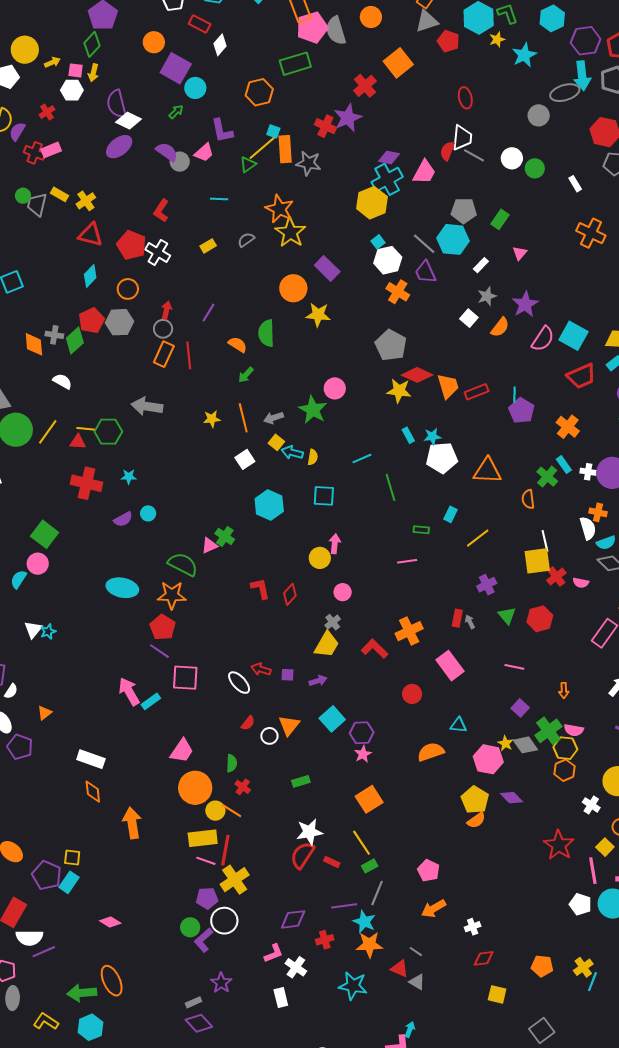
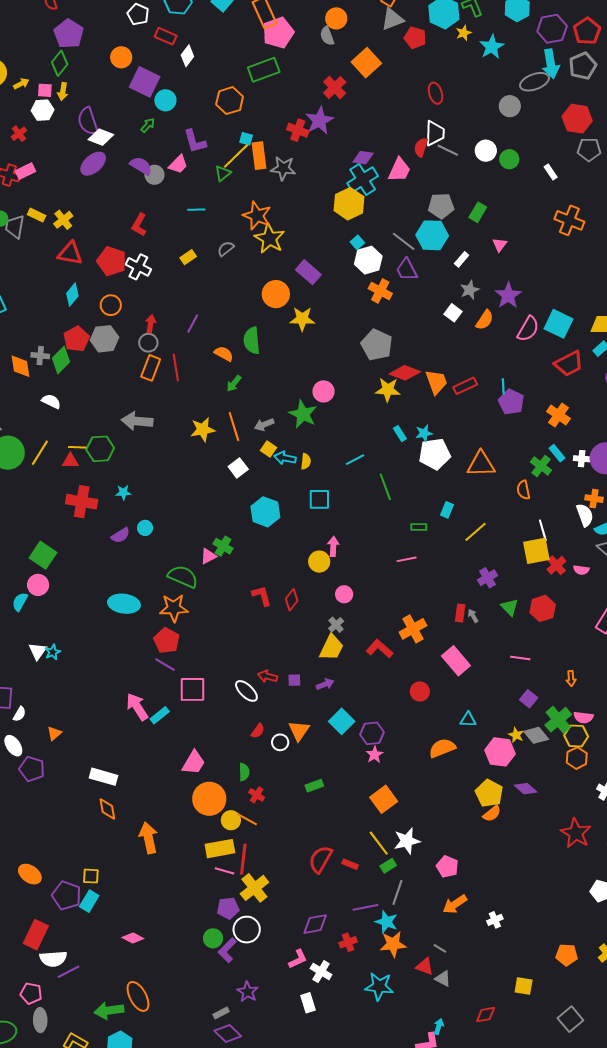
gray semicircle: (336, 31) -> (327, 36), moved, size x0.7
yellow star: (212, 419) -> (203, 430), size x1.4
white star: (309, 832) -> (407, 841), moved
red diamond: (484, 958) -> (486, 1015), moved

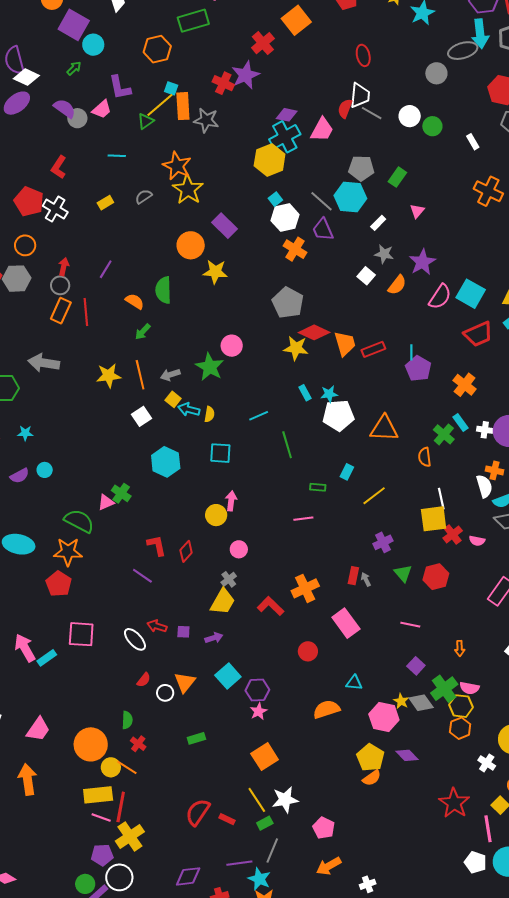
gray star: (470, 290) -> (384, 254), turned 30
purple line: (165, 665) -> (142, 576), moved
pink trapezoid: (194, 763) -> (38, 729), moved

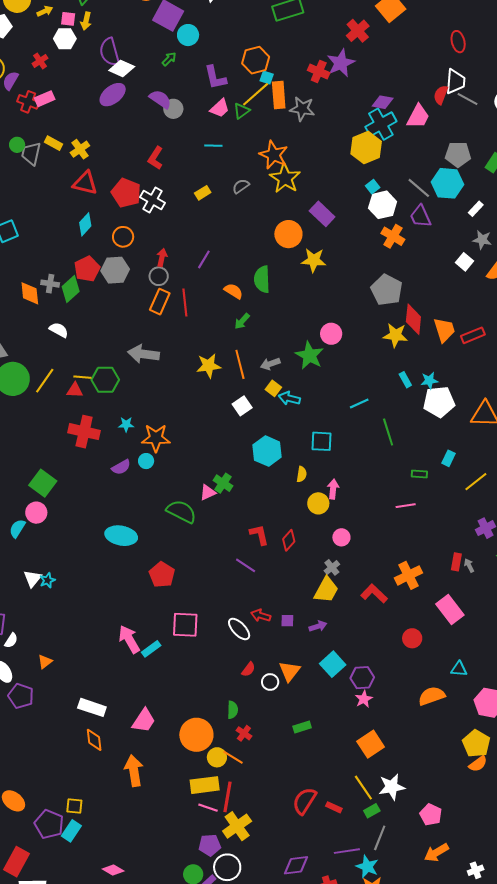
orange hexagon: (157, 49) -> (256, 60), moved
pink trapezoid: (102, 109) -> (220, 108), moved
red diamond: (314, 332) -> (413, 319), turned 72
yellow semicircle: (209, 414) -> (302, 474), moved
orange star: (68, 552) -> (156, 438), moved

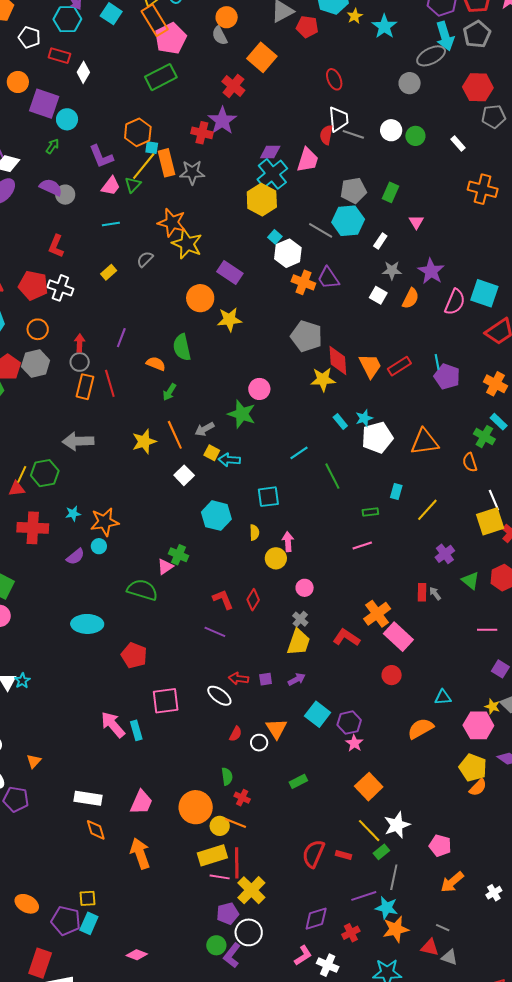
purple trapezoid: (420, 216) -> (328, 278), moved
yellow line: (82, 377) -> (22, 474), turned -60
pink rectangle: (450, 609) -> (398, 637), moved
cyan rectangle: (151, 649) -> (136, 730), turned -60

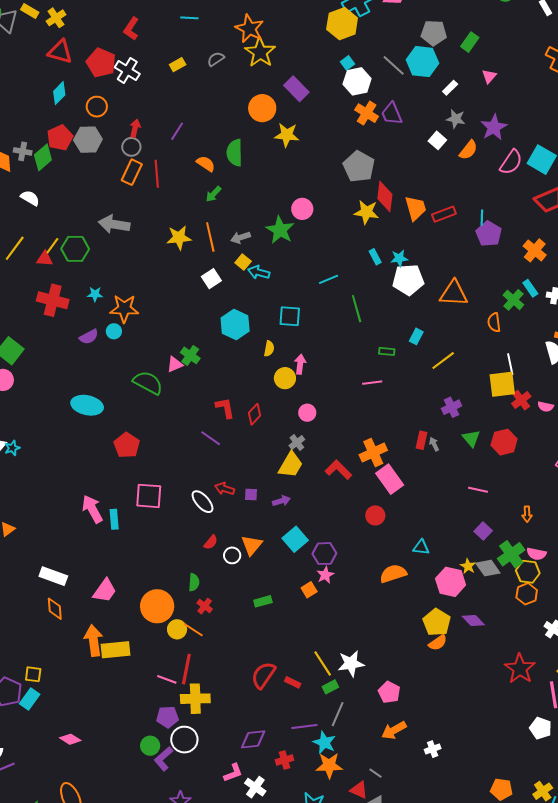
orange square: (369, 787) -> (309, 590), moved, size x0.6
yellow rectangle: (212, 855) -> (115, 650), moved
yellow cross: (251, 890) -> (195, 699), turned 32

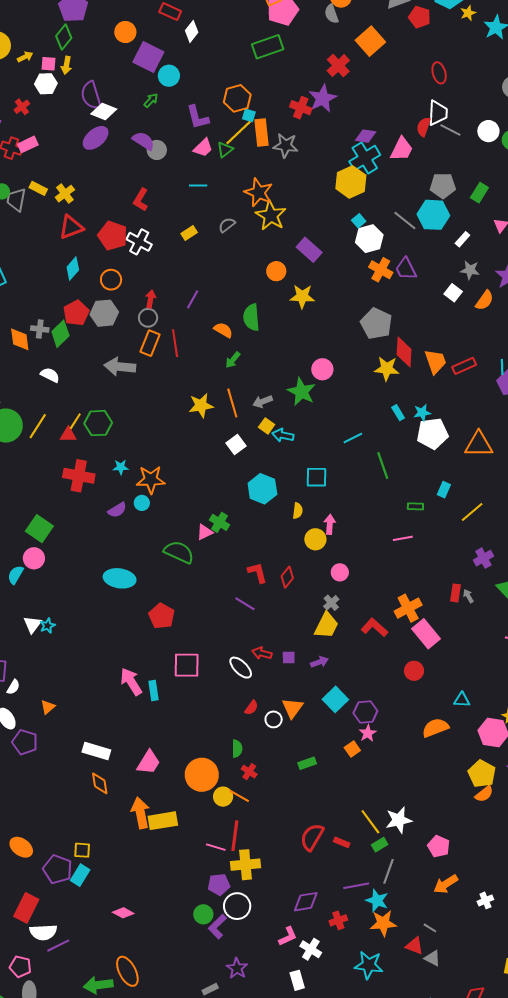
red triangle: (60, 52) -> (71, 227), turned -32
orange circle: (262, 108) -> (276, 271), size x0.7
gray arrow: (114, 224) -> (120, 367), moved

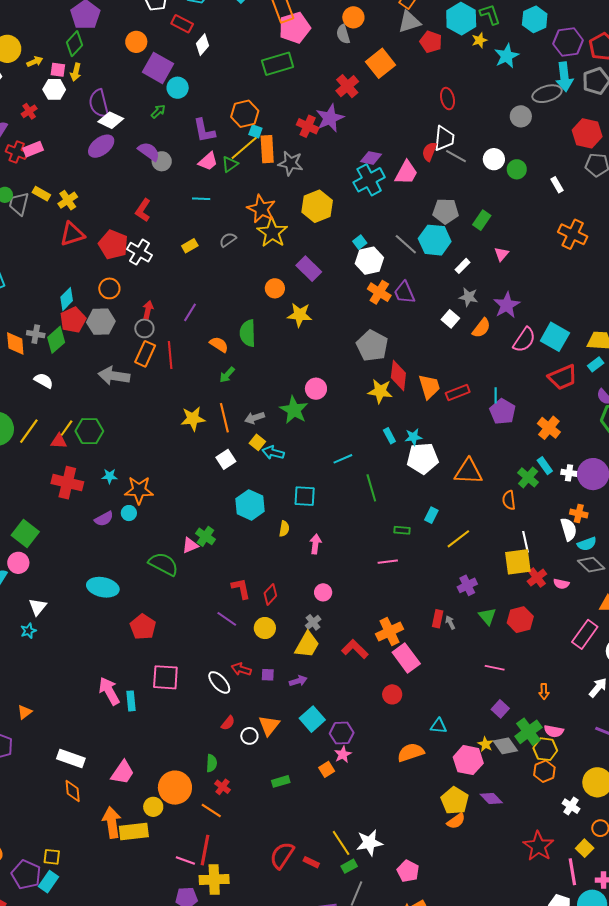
yellow hexagon: (351, 182) -> (317, 206), moved
cyan diamond: (73, 268) -> (67, 299), moved
yellow circle: (315, 539) -> (265, 628), moved
white triangle: (33, 624) -> (38, 607), moved
yellow circle: (223, 797) -> (153, 807), moved

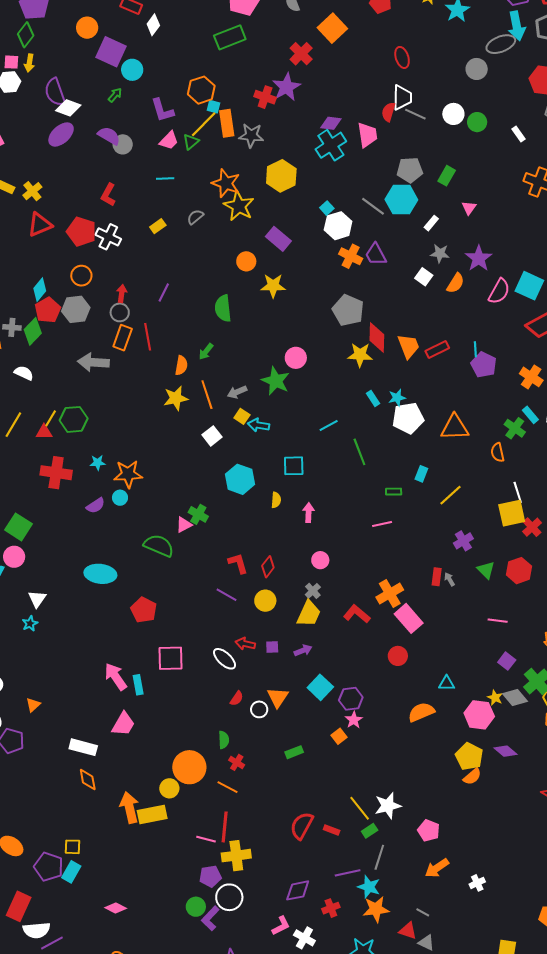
pink trapezoid: (406, 173) -> (367, 135), turned -32
orange semicircle: (219, 344) -> (181, 365), moved, turned 72
pink trapezoid: (123, 772) -> (123, 724), moved

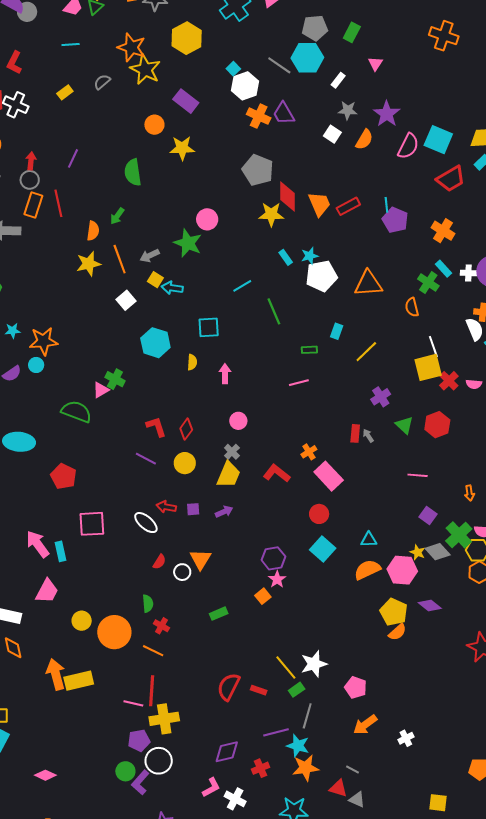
orange cross: (390, 593) -> (309, 452), size x0.6
cyan square: (320, 687) -> (323, 549), moved
orange semicircle: (421, 712) -> (367, 570), moved
yellow circle: (169, 788) -> (82, 621), moved

